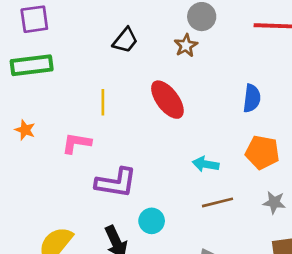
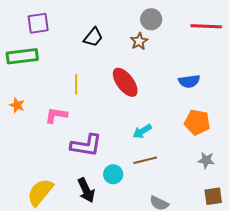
purple square: (34, 19) -> (38, 23), moved
blue semicircle: (252, 98) -> (189, 81), turned 75
cyan arrow: (206, 164) -> (142, 131), moved, turned -42
brown line: (218, 202) -> (145, 160), moved

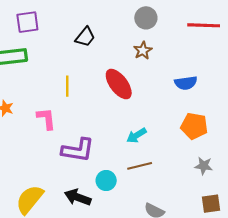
brown star: (139, 41) -> (143, 50), moved
pink L-shape: (56, 115) -> (46, 119), turned 75
black arrow: (86, 190) -> (78, 197), turned 135

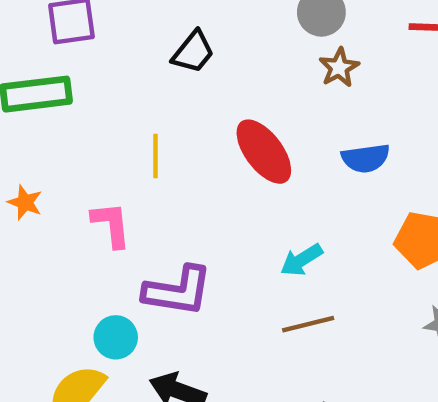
brown star: (143, 50) -> (339, 68), moved
blue semicircle: (186, 83) -> (366, 158), moved
cyan circle: (106, 181) -> (116, 337), moved

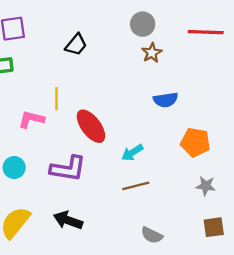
red ellipse: (264, 152) -> (91, 126), moved
pink L-shape: (111, 225) -> (31, 119), moved, turned -70
cyan circle: (116, 337) -> (14, 168), moved

